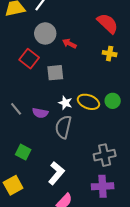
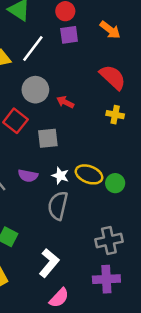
green circle: (113, 101) -> (115, 183), moved
purple semicircle: (40, 113) -> (28, 176), moved

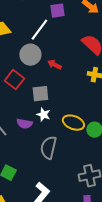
white line: (33, 49) -> (39, 30), moved
white star: (60, 176) -> (43, 115), moved

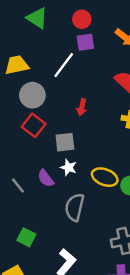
gray circle: (30, 55) -> (32, 95), moved
red arrow: (54, 65) -> (82, 107), turned -104
purple semicircle: (24, 124) -> (46, 178), turned 42

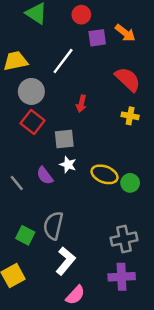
purple square: (85, 42) -> (97, 38), moved
gray semicircle: (75, 207) -> (53, 226), moved

